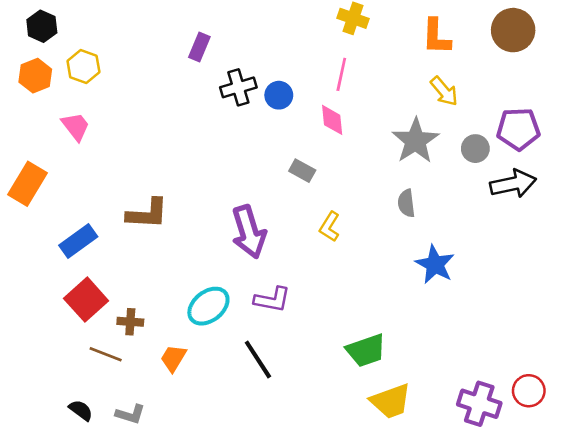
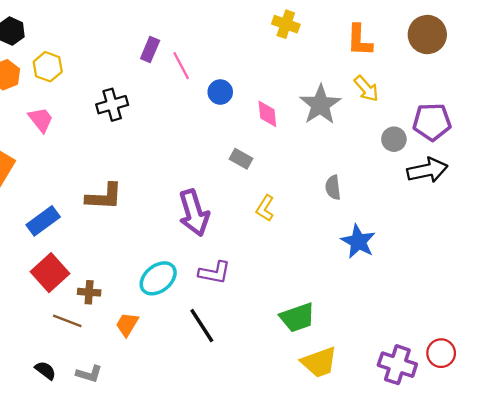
pink line: (341, 74) -> (181, 66), moved, turned -40
black cross: (238, 87) -> (112, 105), moved
gray star: (415, 141) -> (320, 105), moved

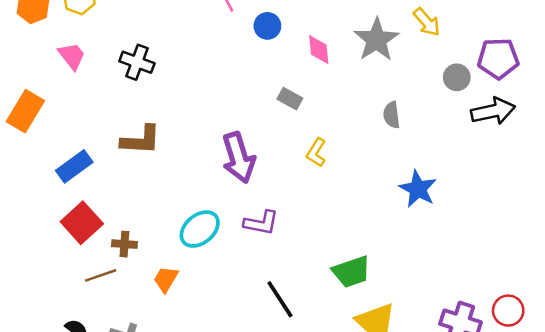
black cross: (112, 105) -> (137, 62), moved, turned 36
gray semicircle: (333, 187) -> (392, 115), moved
brown line: (67, 321) -> (101, 275), turned -40
black line: (202, 326) -> (280, 299), moved

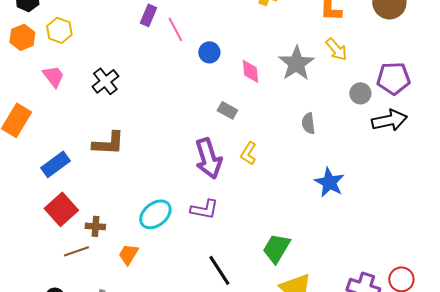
black cross: (137, 62) -> (105, 81), turned 32
purple arrow: (239, 158) -> (208, 158), moved
green trapezoid: (351, 272) -> (276, 248), turned 140

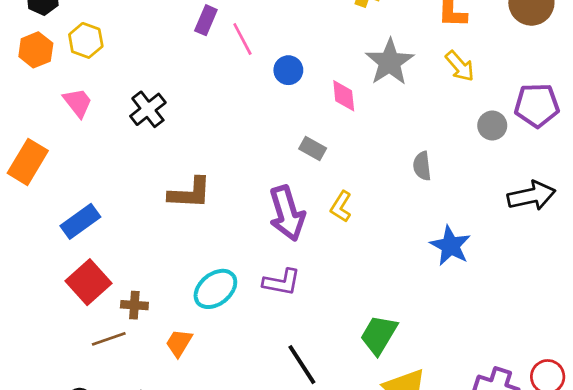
gray star: (296, 63) -> (390, 62), moved
black arrow: (389, 120) -> (531, 196), moved
brown L-shape: (108, 143) -> (190, 193), moved

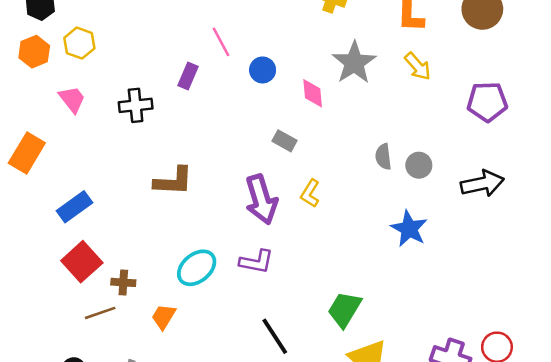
purple rectangle: (206, 20) -> (188, 76), moved
black cross: (148, 109) -> (136, 105), turned 32
gray circle: (492, 126) -> (419, 165), moved

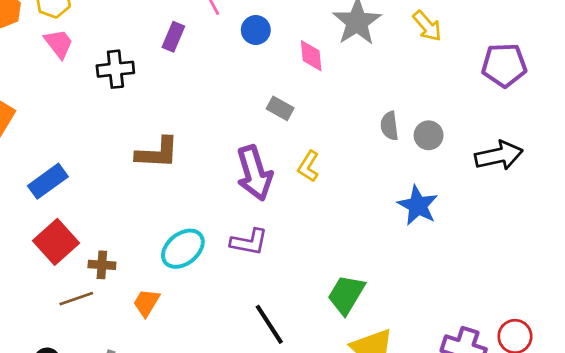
pink trapezoid: (72, 99) -> (59, 44), moved

